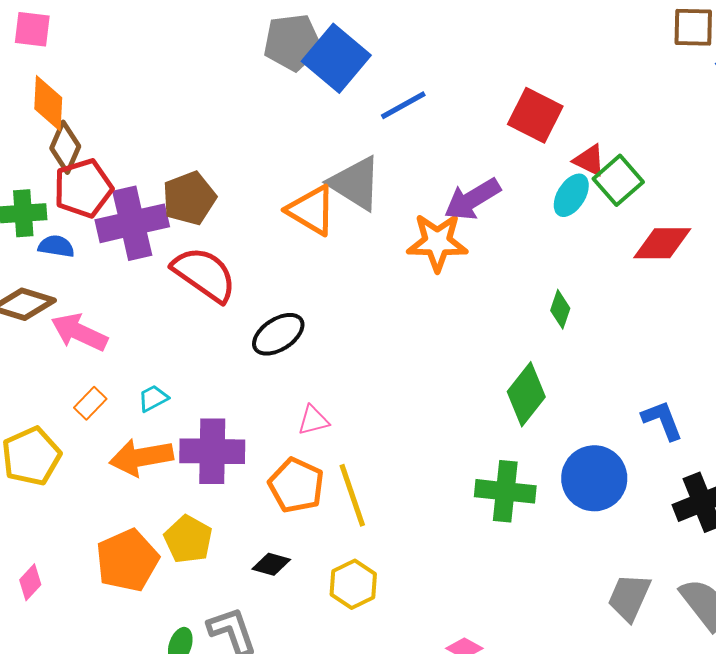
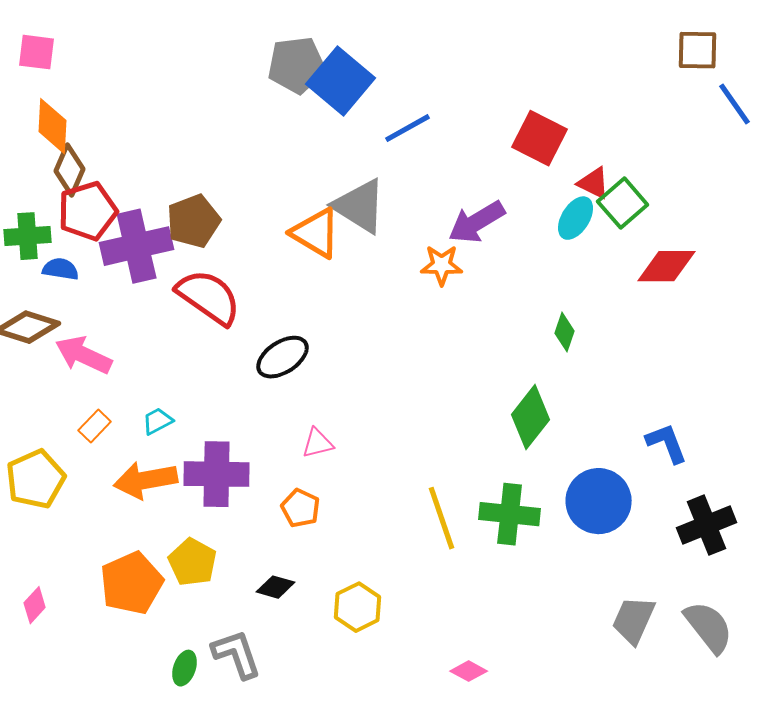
orange star: (437, 242) -> (442, 265), size x0.7
orange pentagon: (296, 485) -> (301, 508), size x0.7
yellow line: (352, 495) -> (442, 518), moved

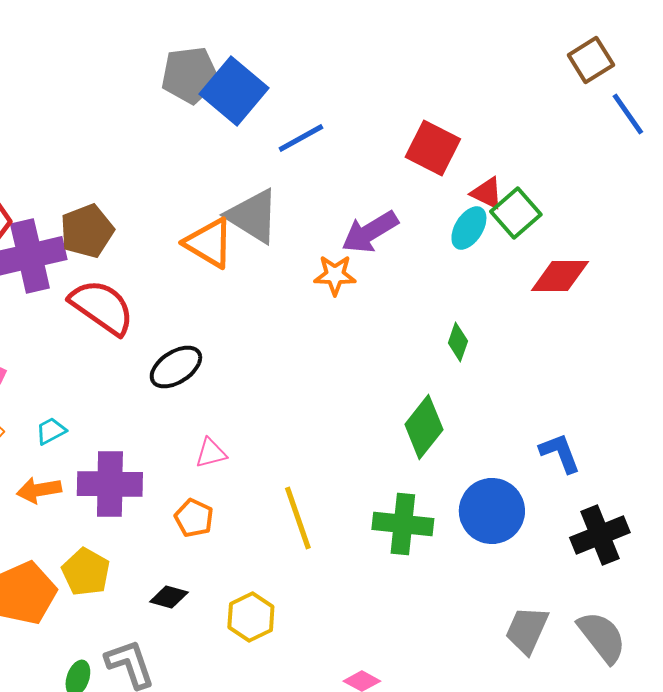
brown square: (698, 50) -> (591, 60), turned -33
orange arrow: (146, 480) -> (39, 490), size x0.7
yellow line: (442, 518) -> (298, 518), moved

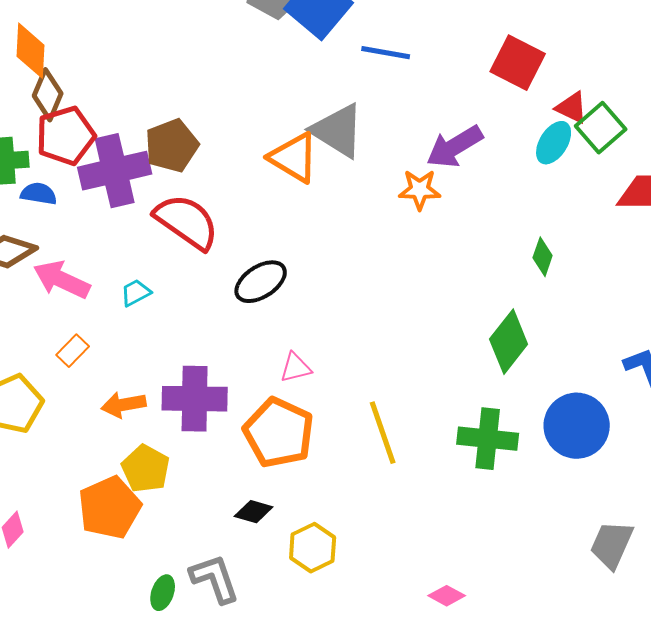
blue line: (301, 138) -> (386, 53), turned 39
cyan trapezoid: (51, 431) -> (136, 293), moved
orange pentagon: (194, 518) -> (279, 433), size x1.8
yellow pentagon: (86, 572) -> (146, 469), moved
yellow hexagon: (251, 617) -> (313, 548), moved

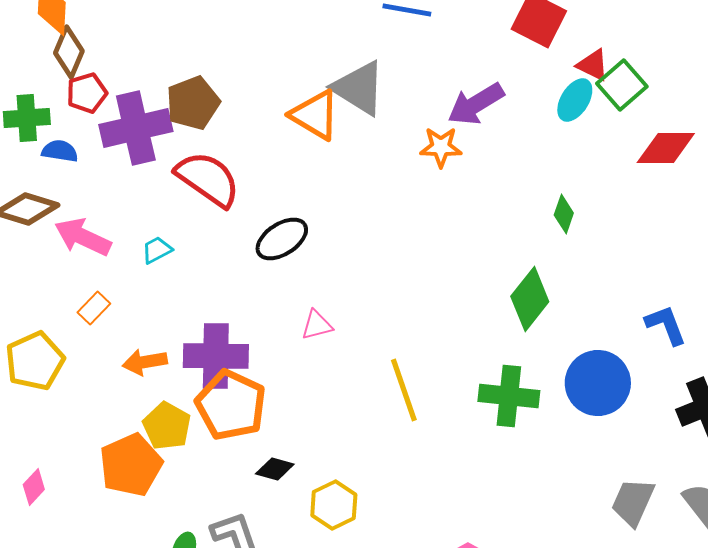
red pentagon: (66, 136) -> (87, 93), size x0.7
orange pentagon: (279, 433) -> (231, 405), moved

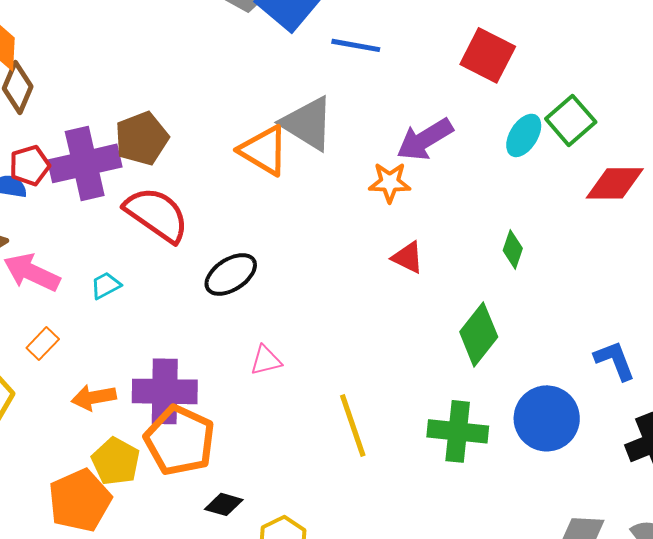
red triangle: (593, 65) -> (408, 257), moved
red pentagon: (87, 93) -> (30, 165), moved

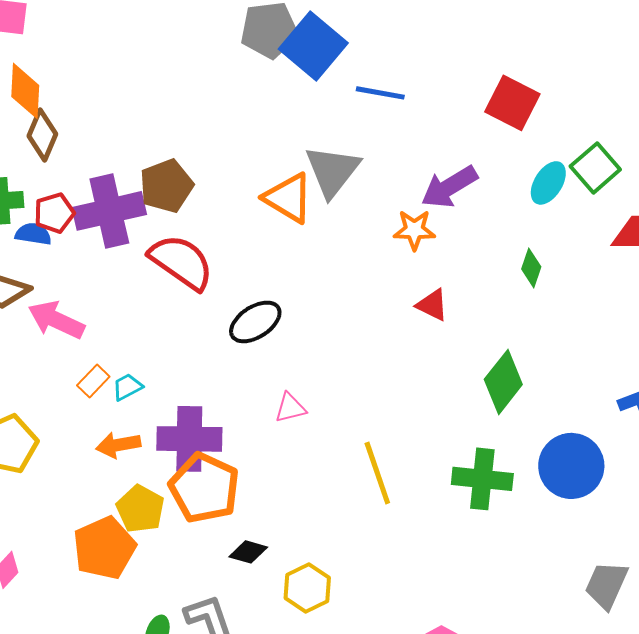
gray triangle: (308, 123) -> (332, 171), turned 36
green diamond: (513, 249) -> (531, 268), moved
cyan trapezoid: (106, 285) -> (127, 387), moved
orange rectangle: (43, 343) -> (93, 381), moved

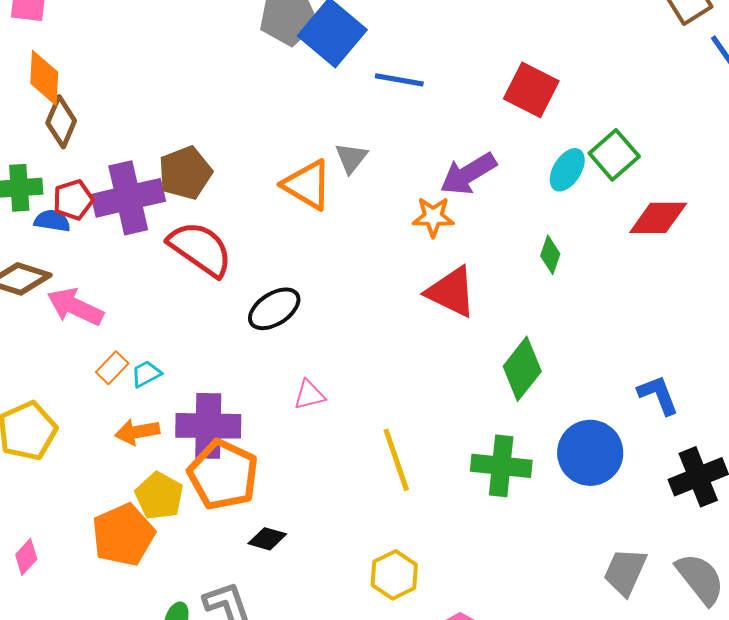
gray triangle: (332, 171) -> (351, 158), size x0.6
red triangle: (432, 305) -> (451, 292), size x1.6
yellow hexagon: (307, 588) -> (394, 575), moved

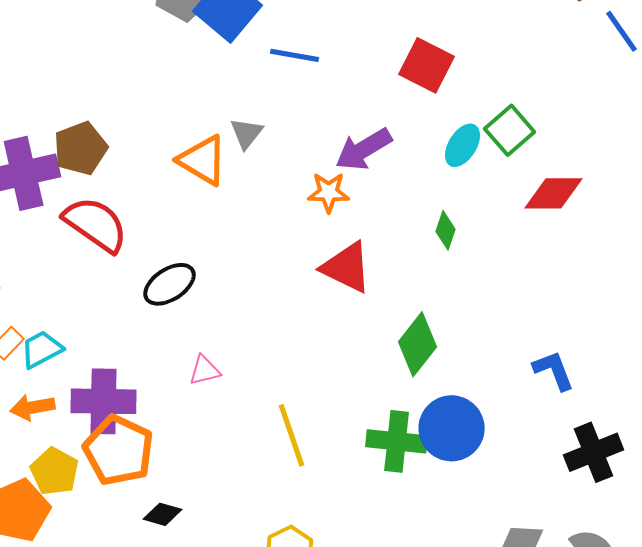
cyan trapezoid: (146, 374) -> (42, 349), size x1.4
blue circle: (590, 453) -> (452, 428), moved

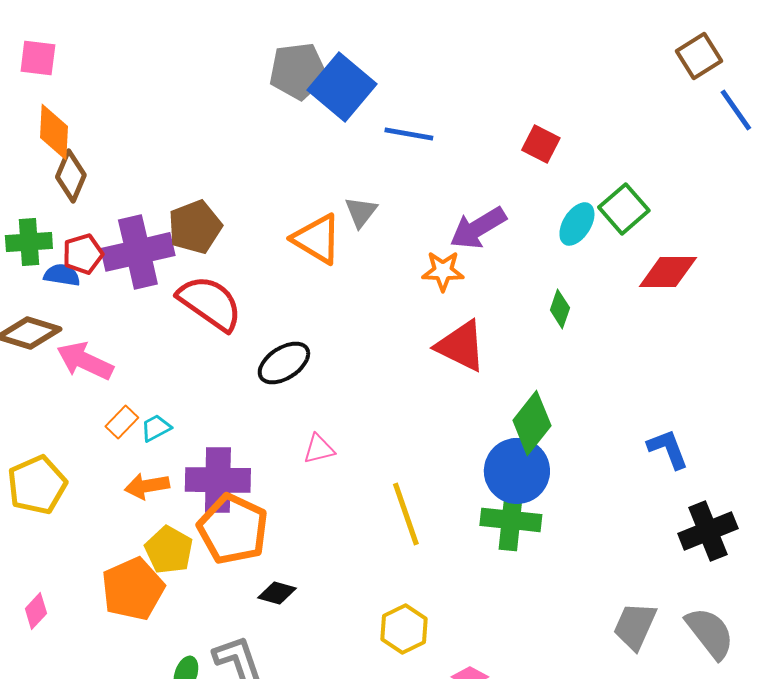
red square: (427, 65) -> (541, 144), size x0.7
cyan trapezoid: (42, 349) -> (156, 428), size x0.7
blue circle: (452, 428) -> (517, 471), moved

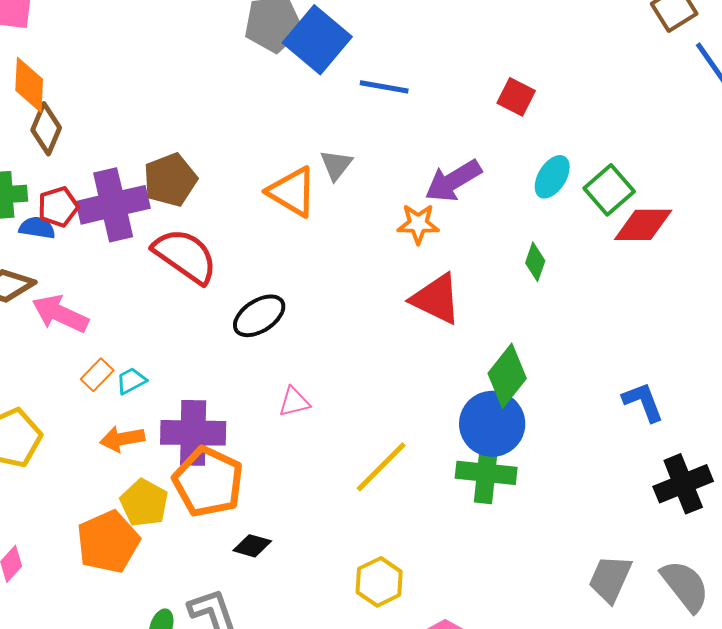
green square: (624, 209) -> (609, 190), moved
yellow line: (406, 514) -> (381, 467), turned 64

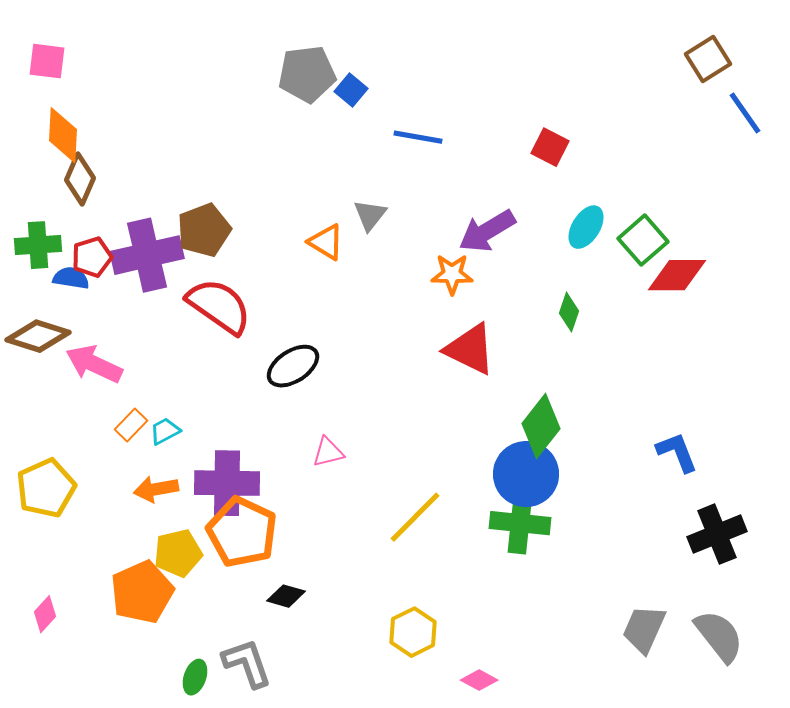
blue square: (317, 40) -> (351, 90), size x0.5
orange triangle: (292, 192) -> (326, 242), size x0.7
yellow pentagon: (144, 503) -> (178, 553), turned 30

